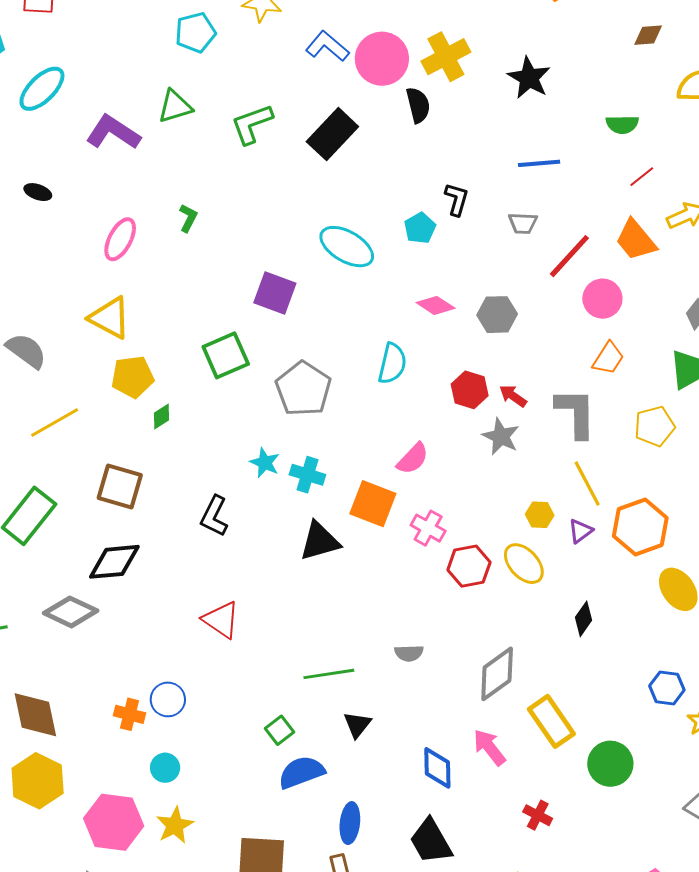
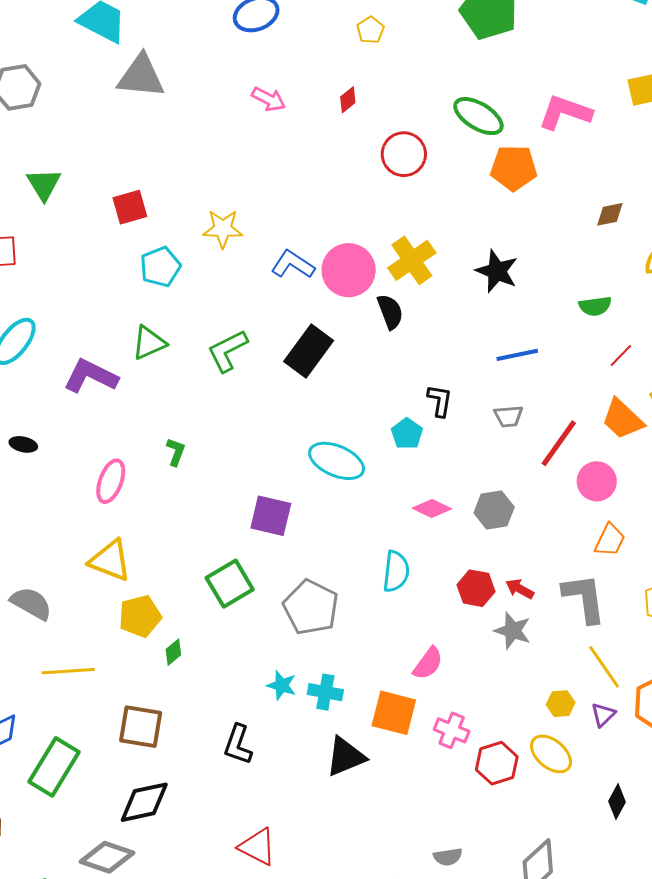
yellow line: (55, 423) -> (68, 671), turned 33

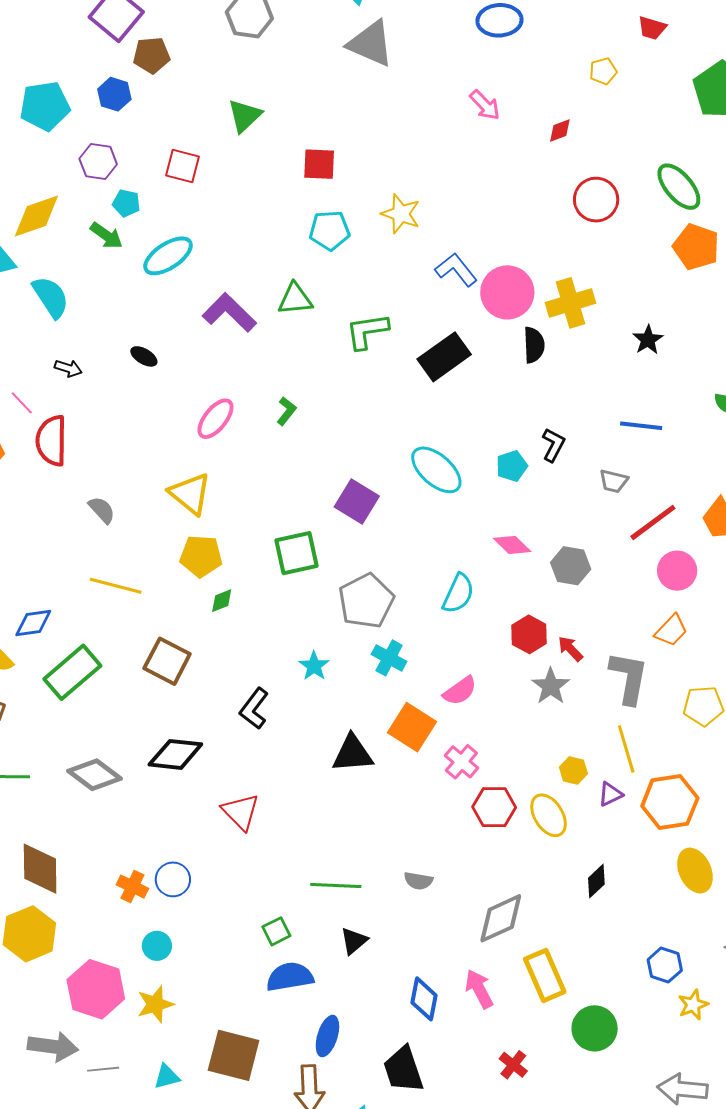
black star: (497, 271) -> (648, 340), size x0.7
gray semicircle: (31, 603) -> (102, 510), size x0.7
cyan cross: (325, 692) -> (389, 658), moved
black diamond: (144, 802) -> (175, 754), moved

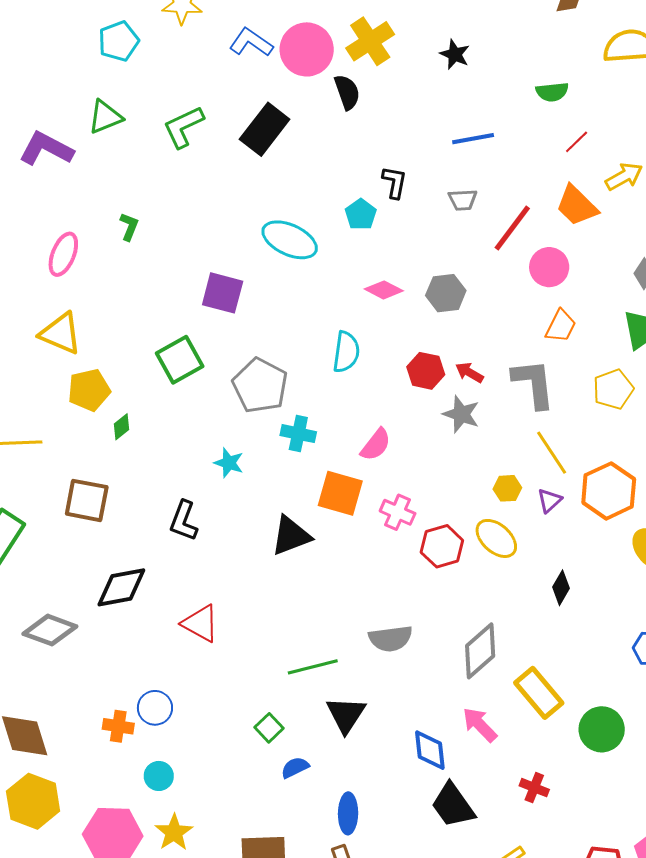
gray semicircle: (418, 881) -> (391, 639), size x1.5
black triangle: (354, 941) -> (346, 715), size x1.4
blue semicircle: (290, 977) -> (295, 767), size x0.6
black trapezoid: (403, 1070) -> (453, 805), moved

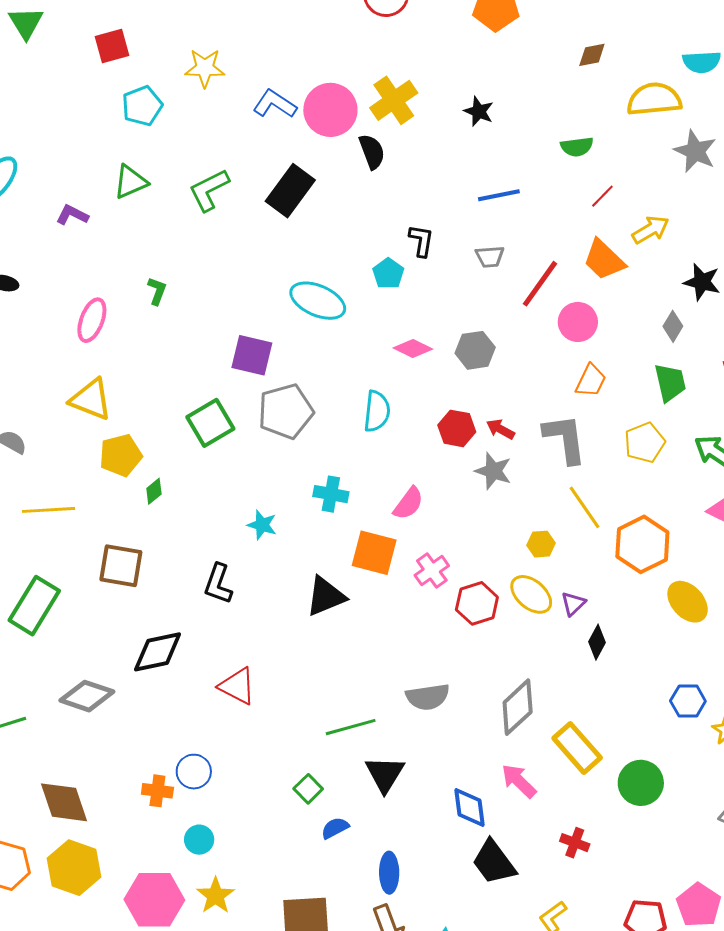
purple L-shape: (46, 149) -> (72, 215), size x0.6
gray pentagon: (260, 386) -> (286, 411), moved, turned 30
purple triangle: (549, 500) -> (573, 604), moved
pink cross: (398, 512) -> (432, 570), turned 32

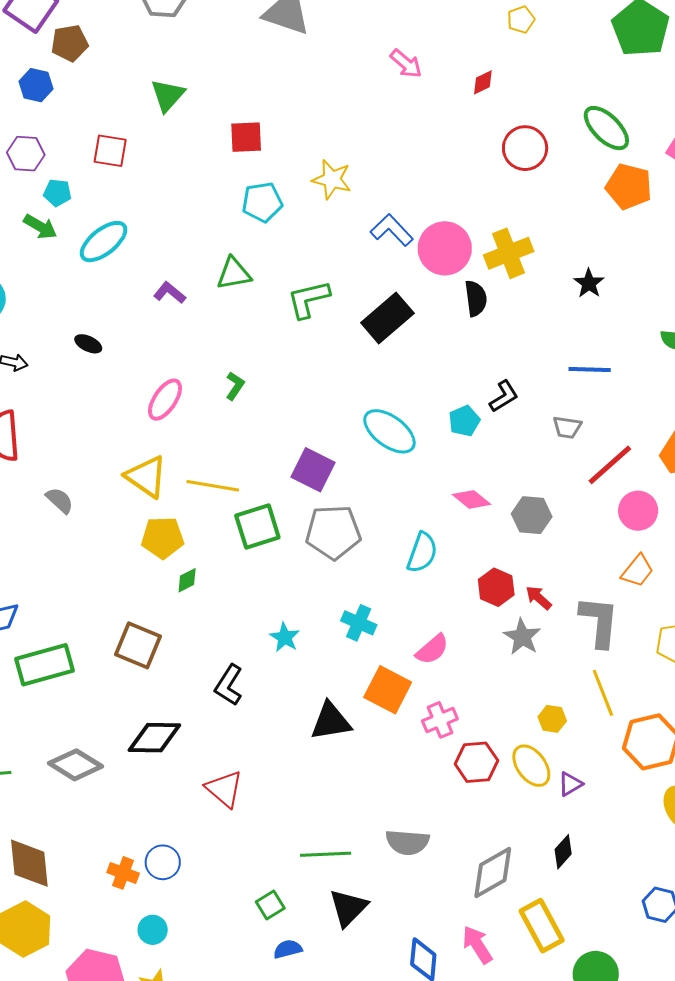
black L-shape: (421, 241) -> (504, 396), turned 36
yellow line: (49, 510) -> (213, 486), moved
green rectangle: (34, 606) -> (45, 665), turned 30
black diamond: (597, 642) -> (563, 852), moved

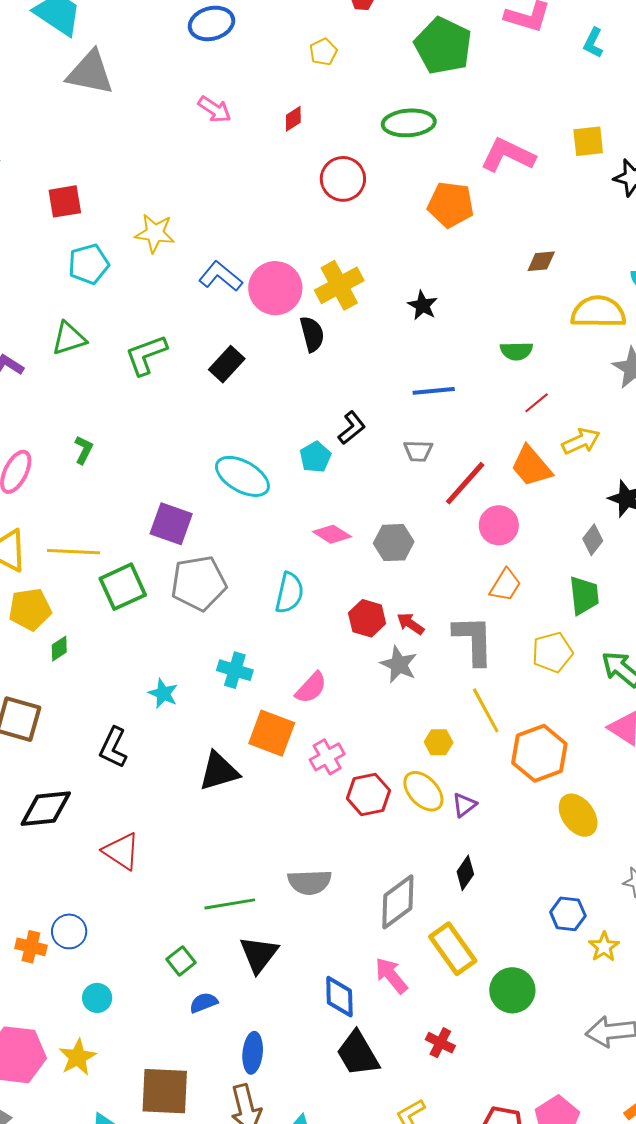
green ellipse: (606, 128) -> (409, 123), moved, turned -42
black rectangle: (387, 318) -> (227, 364), size x0.7
cyan circle: (153, 930) -> (97, 998), moved

